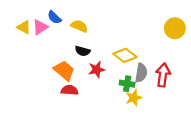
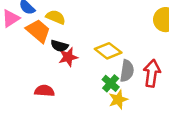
red star: (97, 70) -> (68, 57), moved
orange trapezoid: (64, 71) -> (38, 31), moved
green cross: (127, 84) -> (111, 83), turned 32

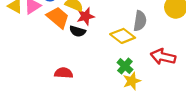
red star: (68, 57) -> (86, 16), moved
gray semicircle: (127, 71) -> (140, 21), moved
red arrow: (152, 73) -> (163, 57), turned -85

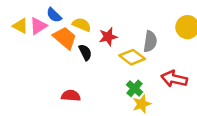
red star: (86, 16) -> (108, 37), moved
black semicircle: (77, 31) -> (85, 52), turned -133

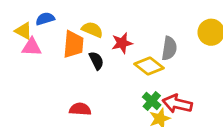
blue semicircle: (54, 15) -> (45, 19), moved, turned 119
pink triangle: (38, 26) -> (32, 47), moved, turned 36
orange trapezoid: (65, 38) -> (73, 44), turned 55
red arrow: (174, 79) -> (177, 104), moved

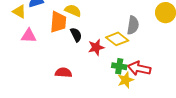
red star: (122, 43) -> (96, 47), moved
pink triangle: (32, 47) -> (29, 36), moved
green cross: (152, 101) -> (119, 66), turned -32

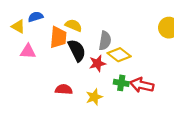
gray semicircle: (133, 25) -> (105, 41), moved
black semicircle: (76, 35) -> (77, 50), size x1.5
yellow star: (126, 80) -> (94, 97), moved

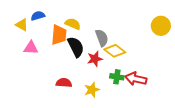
gray semicircle: (105, 41) -> (102, 38), turned -30

